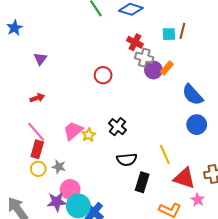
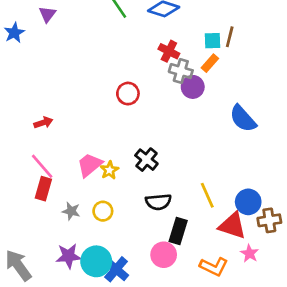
purple triangle: (40, 59) -> (47, 14), moved
orange rectangle: (167, 68) -> (210, 63), moved
blue circle: (197, 125) -> (248, 202), moved
yellow circle: (38, 169) -> (103, 211), moved
pink circle: (70, 189) -> (164, 255), moved

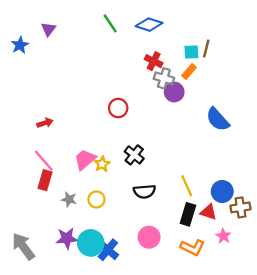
red circle: (128, 94) -> (118, 108), moved
red triangle: (232, 226) -> (208, 212), size x0.7
black rectangle: (178, 231) -> (188, 214), moved

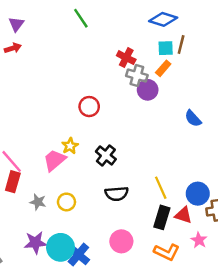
blue diamond: (149, 25) -> (163, 19), moved
blue semicircle: (218, 119) -> (193, 118), size x0.7
red arrow: (45, 123) -> (13, 48), moved
yellow star: (102, 164) -> (70, 146), moved

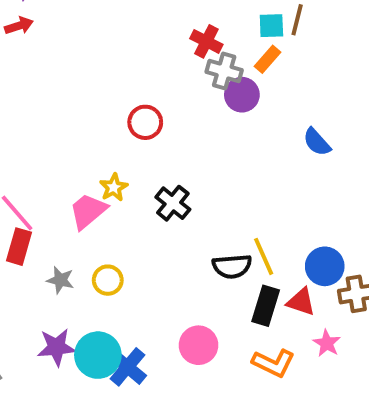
black semicircle: (117, 194) -> (232, 266), moved

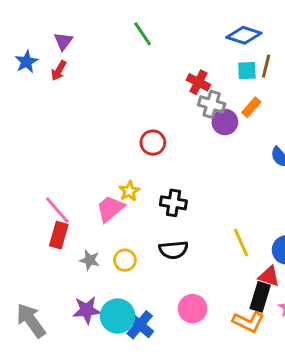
red arrow: (19, 26) -> (59, 71), turned 138
orange rectangle: (268, 59) -> (251, 107), moved
black cross: (173, 203) -> (173, 203), turned -30
black semicircle: (232, 266) -> (173, 250), moved
black rectangle: (266, 306) -> (260, 297), moved

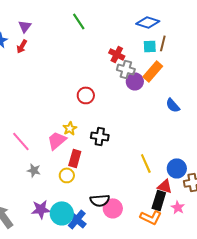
orange rectangle: (251, 107) -> (153, 71), size x1.5
red rectangle: (59, 235) -> (75, 158), moved
black semicircle: (173, 250) -> (100, 200), moved
gray star: (90, 260) -> (34, 170), moved

